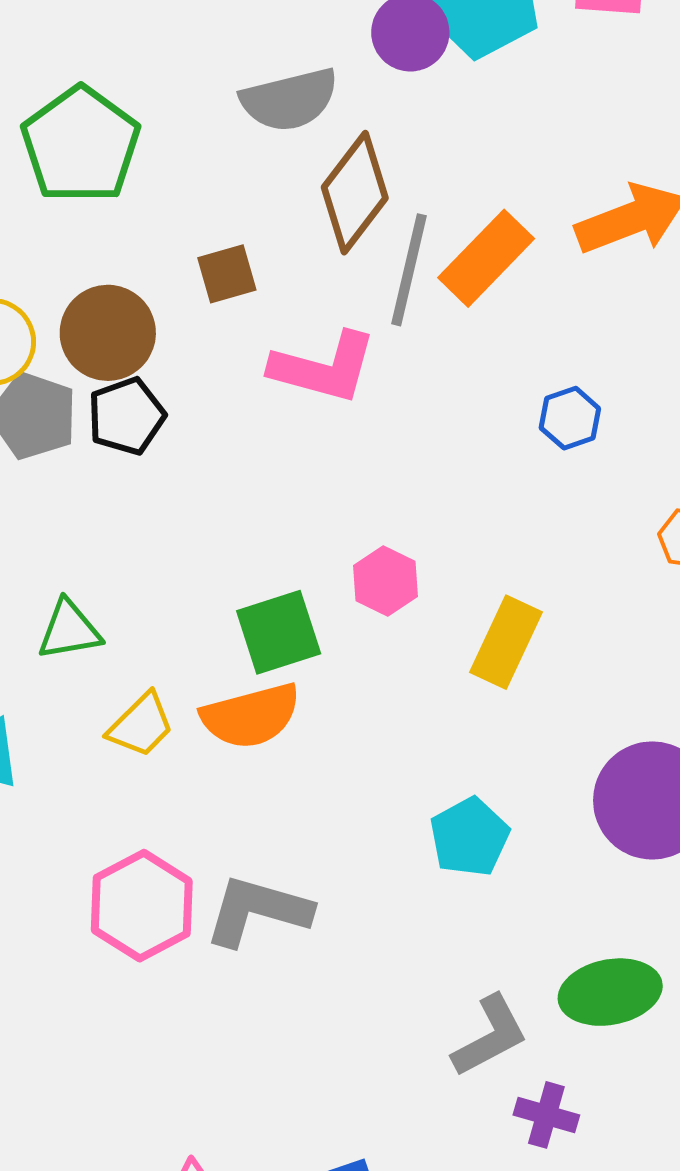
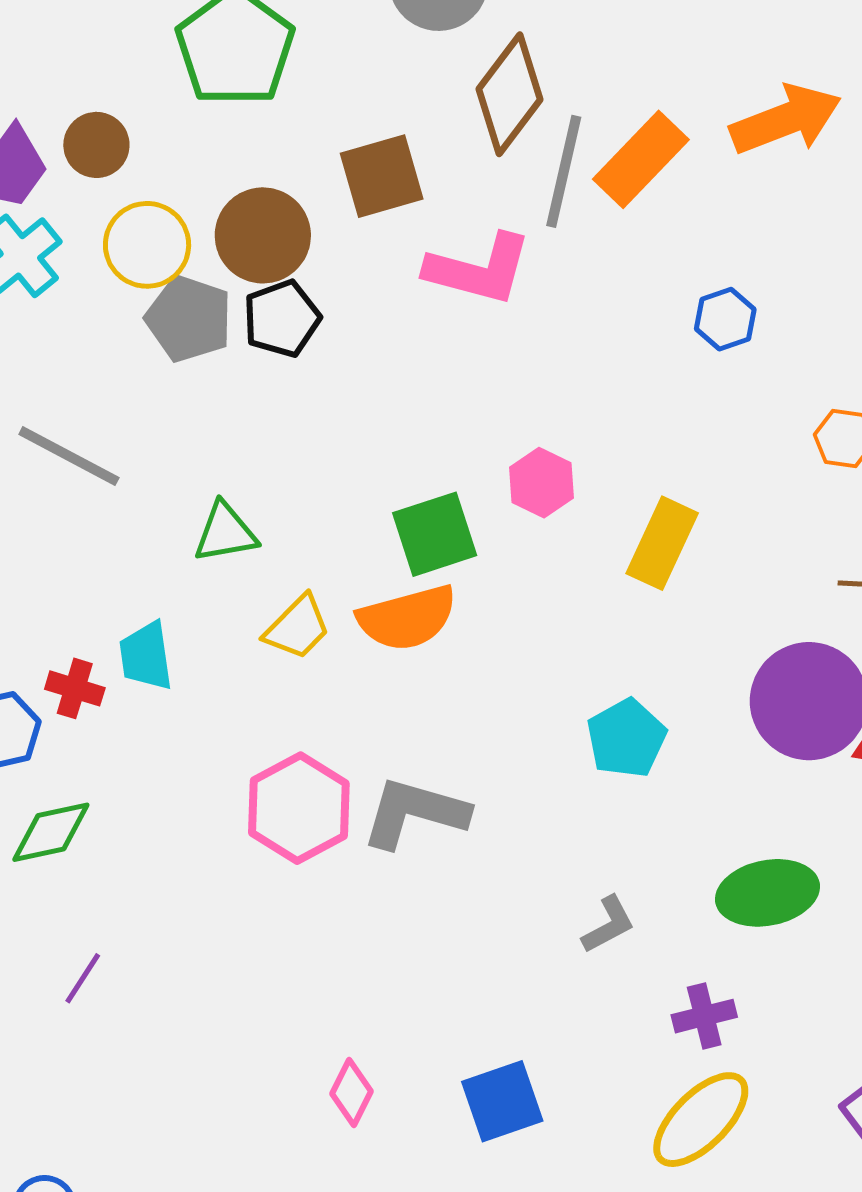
brown square: (227, 274) -> (382, 176), size x1.4
gray L-shape: (490, 1036) -> (608, 925), moved, size x0.7
purple cross: (546, 1115) -> (704, 1016), turned -30

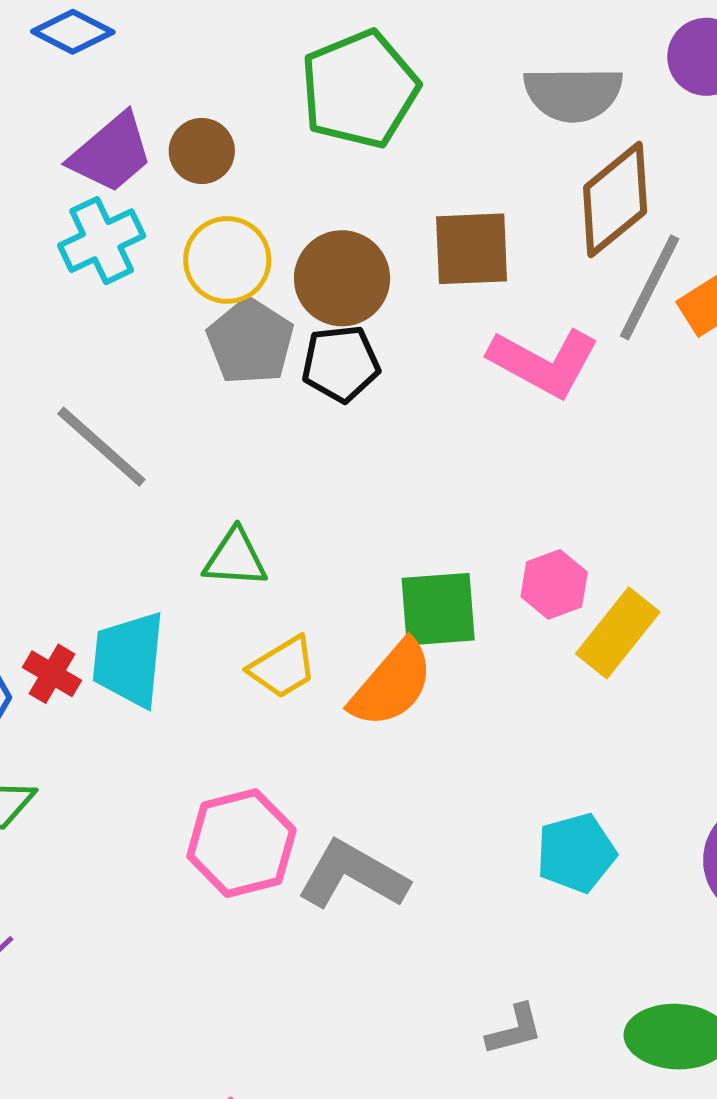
yellow rectangle: (662, 543) -> (618, 633), moved
orange semicircle: (407, 618) -> (392, 684), turned -48
cyan trapezoid: (146, 656) -> (129, 659), size x1.4

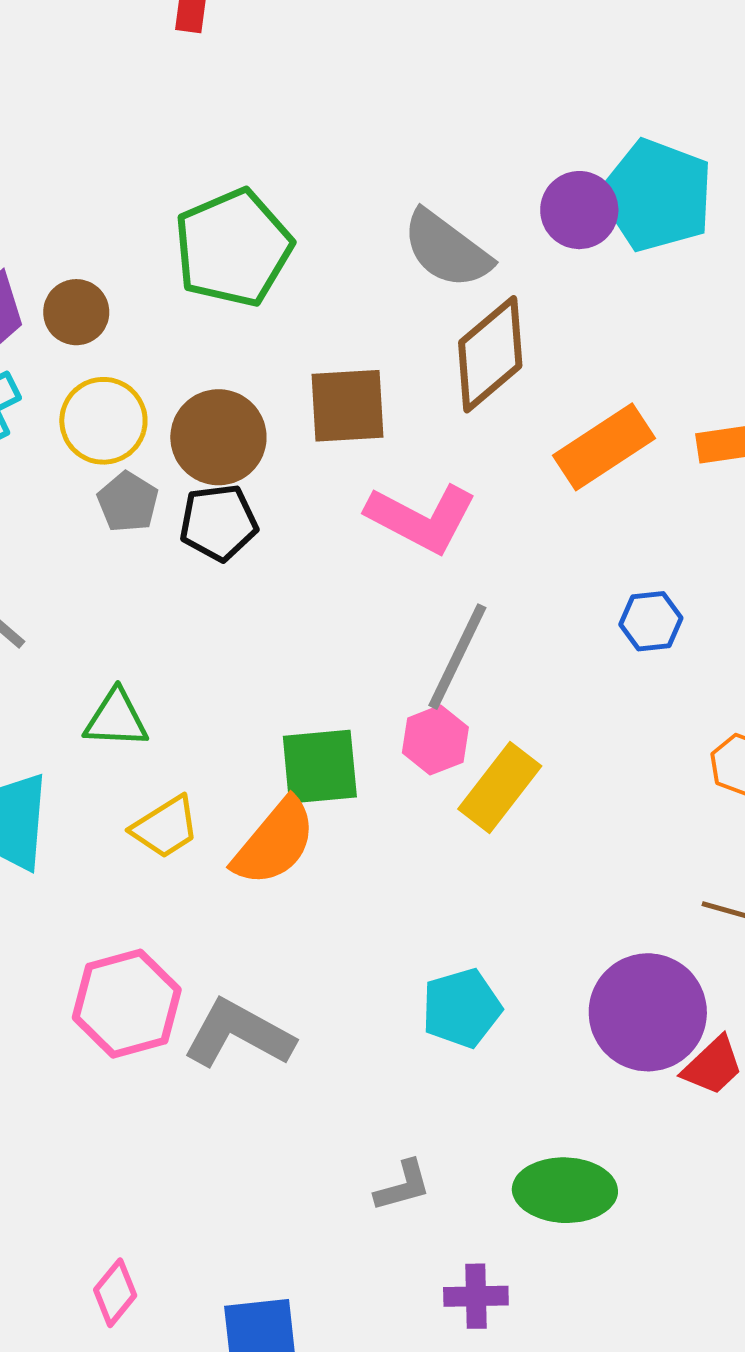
gray semicircle: (573, 94) -> (447, 249), turned 38
gray line: (650, 287) -> (457, 657), moved
gray pentagon: (250, 342) -> (128, 502), size x0.7

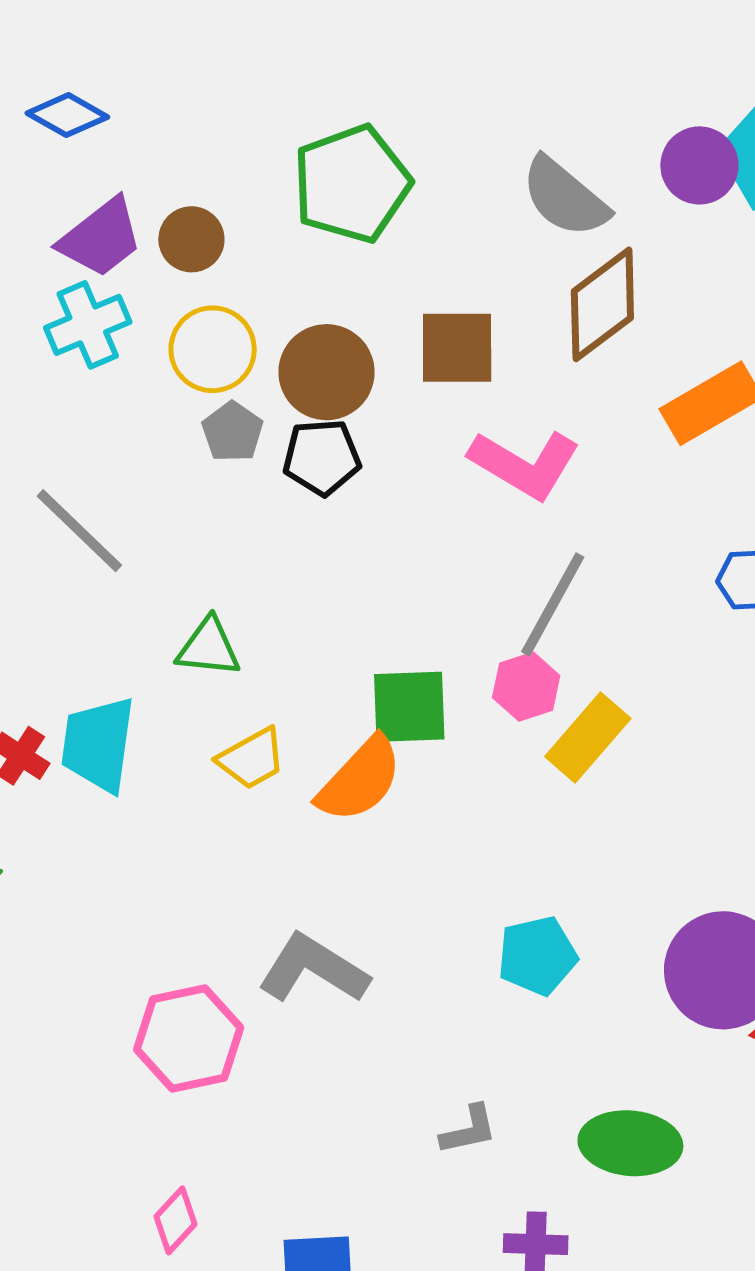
pink hexagon: (127, 1004) -> (189, 1039), moved

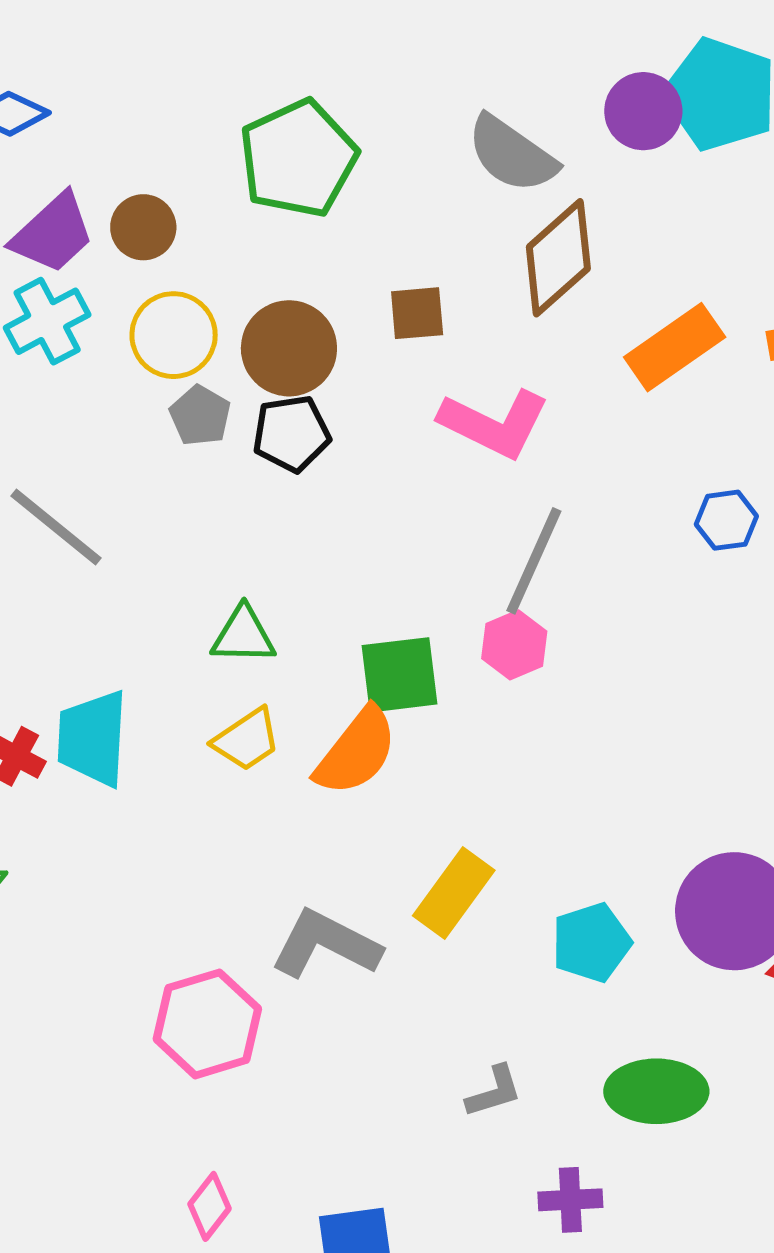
brown square: (457, 348) -> (417, 313), size x0.7
green triangle: (209, 648) -> (243, 635), moved
yellow rectangle: (588, 738) -> (454, 893), moved
cyan pentagon: (537, 956) -> (591, 943), moved

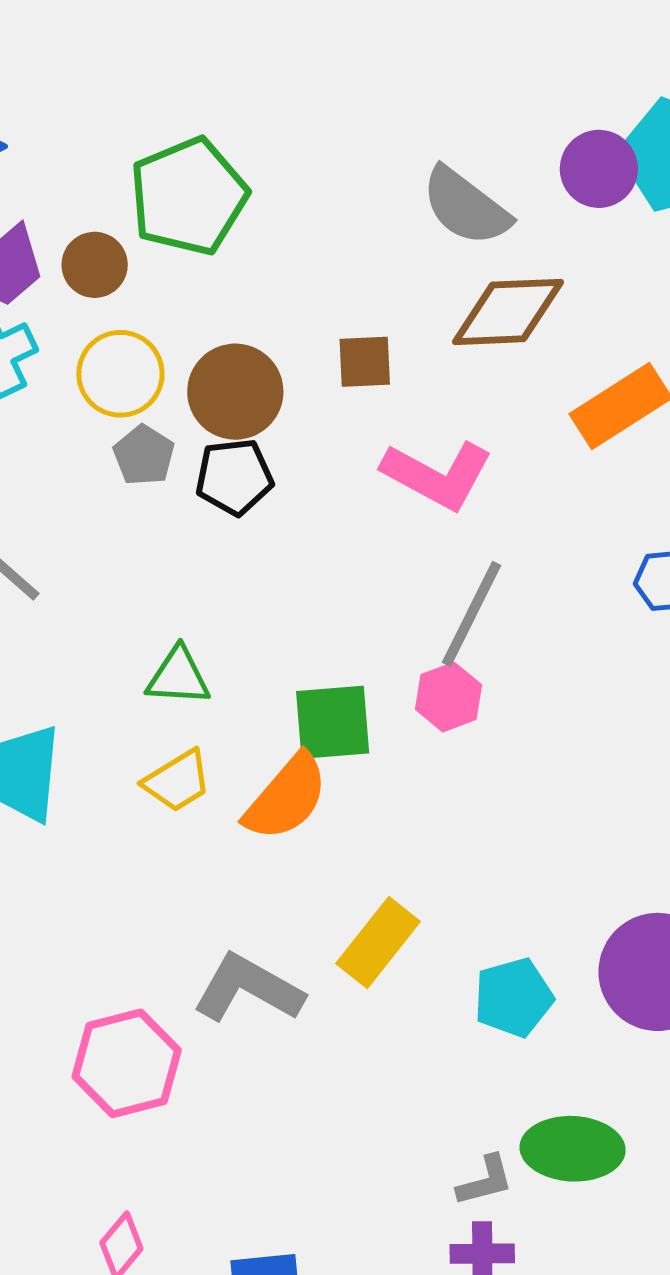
green pentagon: (298, 159) -> (188, 196), moved
brown diamond: (558, 258) -> (508, 312), turned 37
gray L-shape: (494, 1092) -> (485, 1181), moved

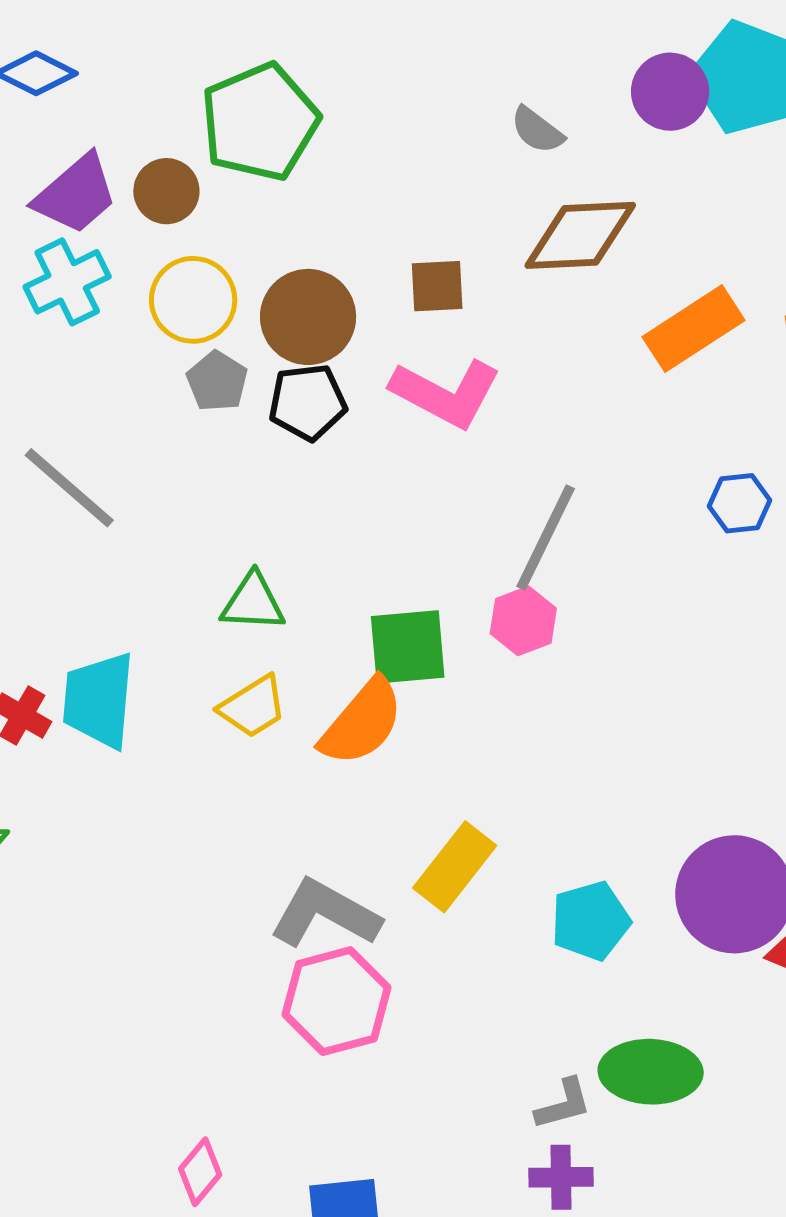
gray semicircle: (466, 207) -> (537, 130), size x0.6
pink L-shape: (437, 475) -> (446, 393), moved
pink hexagon: (127, 1063) -> (337, 1001), moved

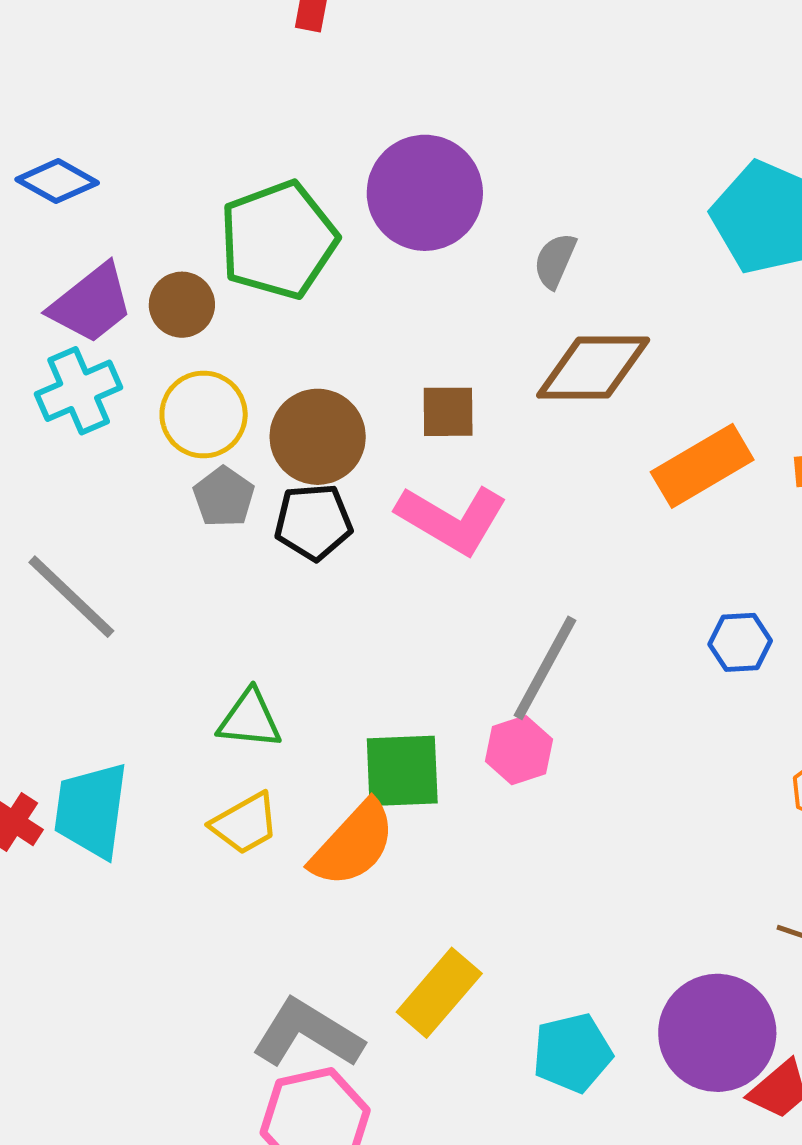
purple circle: (670, 92) -> (425, 193), moved, size x1.5
gray semicircle: (537, 130) -> (555, 261), turned 74

